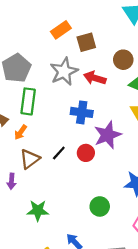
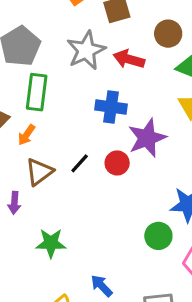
green circle: (100, 206) -> (158, 236), moved

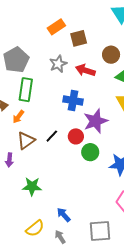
gray star: (86, 50) -> (58, 64), size x0.7
green circle: (158, 236) -> (90, 152), moved

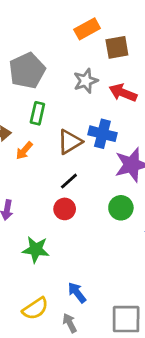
green rectangle: (26, 90) -> (37, 113), size x0.7
red circle: (76, 136) -> (65, 209), moved
brown triangle: (26, 141) -> (70, 142), moved

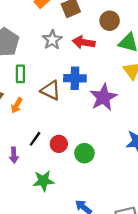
brown triangle: (70, 142) -> (51, 90), turned -50
black line: (69, 181) -> (35, 139), moved
green circle: (121, 208) -> (84, 153), moved

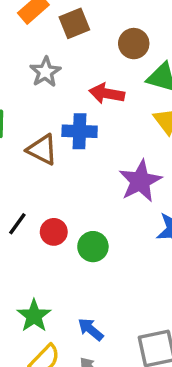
red arrow: (84, 42) -> (107, 94), moved
purple star: (103, 97) -> (140, 181), moved
green star: (43, 181) -> (34, 316), moved, turned -30

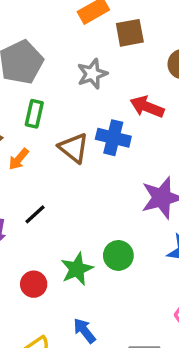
red circle: (54, 232) -> (34, 284), moved
green circle: (93, 247) -> (118, 255), moved
green star: (34, 316) -> (77, 269), moved

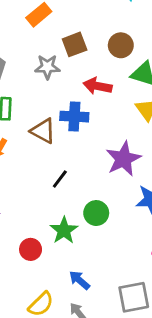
brown square: (130, 33) -> (75, 44), moved
gray star: (92, 74) -> (47, 67), turned 30
black line: (35, 214) -> (60, 179), moved

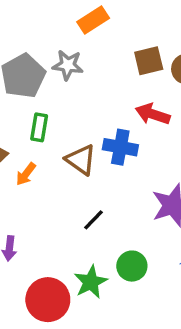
brown square: (75, 44) -> (149, 61), moved
gray star: (47, 67) -> (68, 65), moved
red circle: (31, 249) -> (48, 300), size x1.6

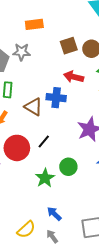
orange rectangle: (93, 20) -> (34, 24), turned 30
red circle: (48, 300) -> (17, 148), moved

